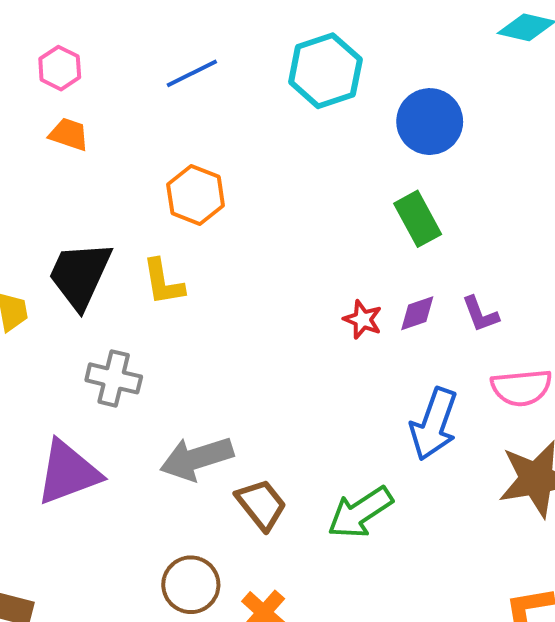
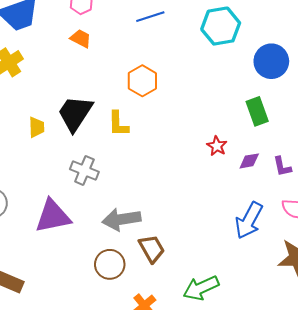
red star: (363, 320) -> (217, 146), moved
green arrow: (360, 512) -> (201, 288), moved
brown circle: (191, 585) -> (110, 264), moved

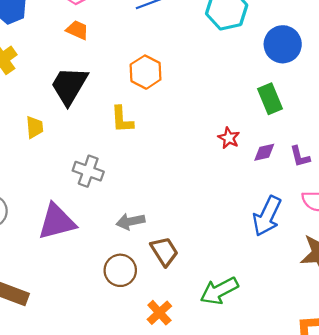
black trapezoid: (75, 113) -> (69, 86), moved
gray arrow: (121, 219) -> (130, 221), size x0.7

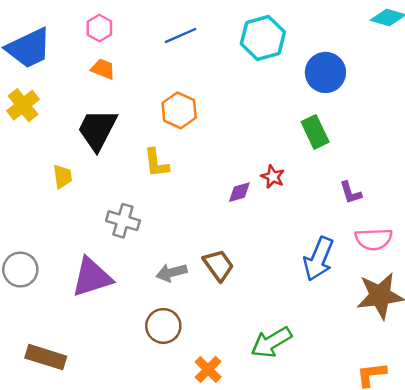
purple diamond: (264, 152) -> (239, 192), moved
brown trapezoid: (164, 251) -> (218, 265), moved

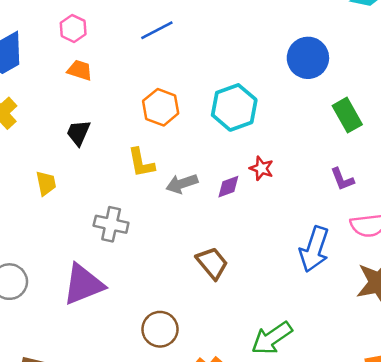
cyan hexagon: (263, 38) -> (234, 107), moved
black trapezoid: (97, 130) -> (78, 133), size x0.6
green rectangle: (315, 132) -> (347, 115), moved
gray arrow: (172, 273) -> (182, 184), moved

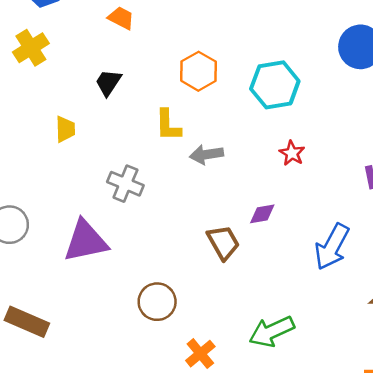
purple diamond: (228, 187) -> (262, 214), moved

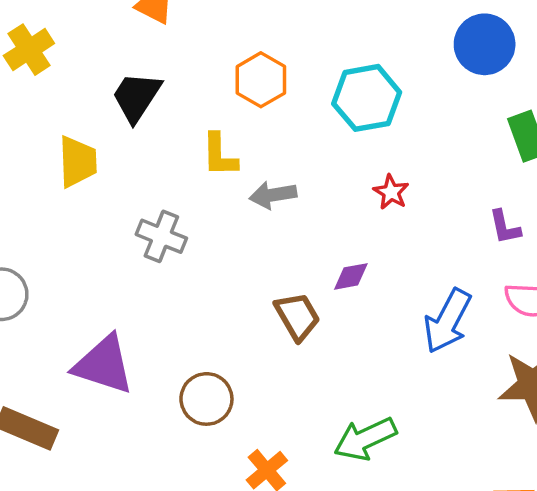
black trapezoid: (108, 83) -> (136, 97), size x1.4
yellow trapezoid: (65, 129) -> (78, 162), size x1.4
purple triangle: (86, 241) -> (104, 365), moved, turned 30

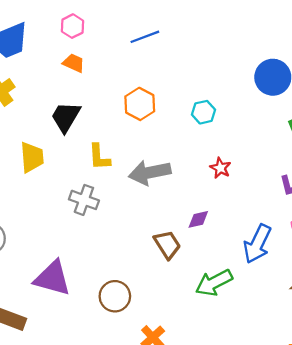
cyan hexagon: (367, 98) -> (204, 112), size x0.6
yellow L-shape: (219, 155) -> (99, 157), moved
gray arrow: (273, 195) -> (150, 172), size x1.5
green arrow: (365, 439) -> (214, 283), moved

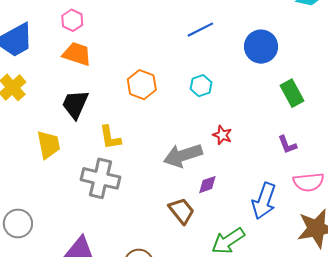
blue line: (145, 37) -> (200, 30), moved
orange trapezoid: (74, 63) -> (77, 54), size x1.4
gray arrow: (150, 172) -> (183, 155), moved
gray cross: (84, 200) -> (100, 178), size x1.4

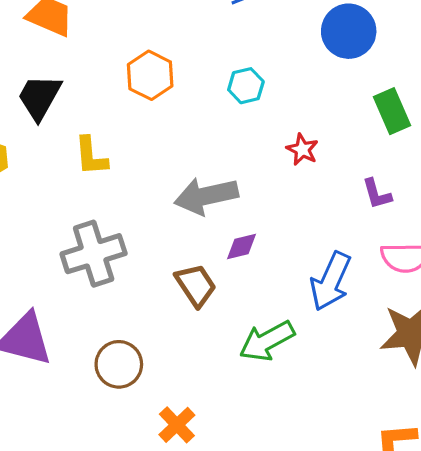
red star: (222, 135) -> (302, 149), moved
gray cross: (100, 178) -> (94, 254), moved, turned -36

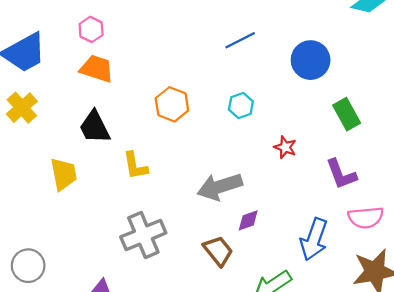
black trapezoid: (39, 97) -> (95, 127), turned -51
purple L-shape: (377, 194) -> (341, 174), size x1.4

